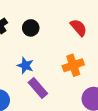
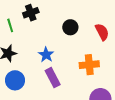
black circle: (31, 28) -> (70, 27), moved

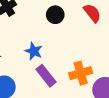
orange cross: (89, 65) -> (81, 73), moved

